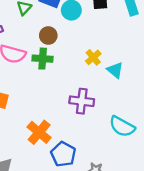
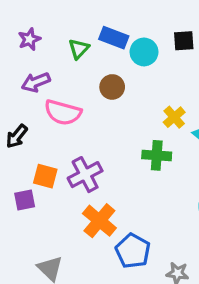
green cross: (43, 59) -> (157, 155), moved
purple cross: (82, 101) -> (85, 175), moved, turned -35

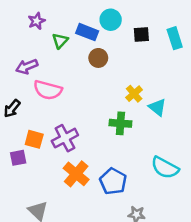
purple star: (29, 39) -> (37, 21), moved
cyan circle: (144, 52) -> (111, 20), moved
brown circle: (112, 87) -> (98, 58), moved
blue pentagon: (133, 251) -> (113, 181), moved

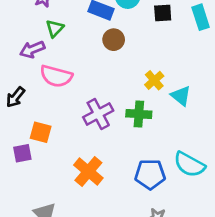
green triangle: (60, 41) -> (55, 28), moved
purple cross: (65, 138) -> (98, 114), moved
blue pentagon: (113, 181) -> (150, 174), moved, turned -30

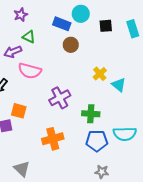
green triangle: (55, 28) -> (29, 37), turned -48
green cross: (139, 114) -> (91, 114), moved
cyan semicircle: (189, 164) -> (125, 134), turned -30
orange cross: (88, 171) -> (53, 139), turned 35

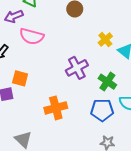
purple cross: (60, 98) -> (77, 68), moved
green cross: (91, 114) -> (107, 82), moved, turned 30

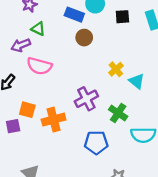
orange cross: (56, 108) -> (54, 120), moved
blue pentagon: (102, 110) -> (96, 143), moved

